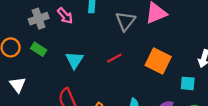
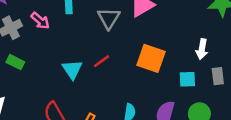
cyan triangle: (74, 60) -> (72, 69), moved

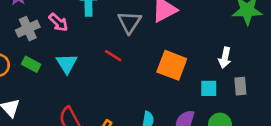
red line: (102, 61) -> (113, 56), moved, turned 66
cyan triangle: (72, 69) -> (67, 64), moved

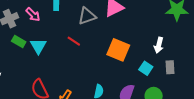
gray triangle: (129, 22) -> (87, 16), turned 36
green rectangle: (31, 64) -> (19, 41), moved
cyan square: (209, 88) -> (146, 68), turned 32

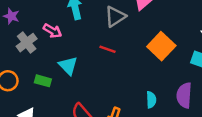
green rectangle: (19, 41) -> (43, 81), moved
orange square: (118, 50) -> (161, 46), turned 35

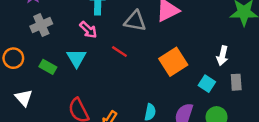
gray triangle: (115, 17) -> (135, 21), turned 30
pink arrow: (52, 31) -> (88, 30), moved

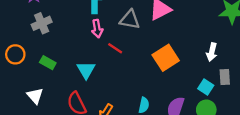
pink arrow: (88, 30) -> (97, 29), moved, turned 36
cyan triangle: (76, 58) -> (86, 70), moved
cyan square: (207, 84) -> (206, 87), moved
white triangle: (24, 98) -> (35, 96), moved

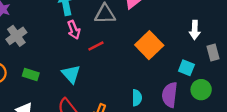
red line: (115, 48) -> (96, 46), turned -49
cyan square: (206, 87) -> (186, 68), moved

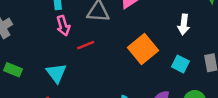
white arrow: (195, 30) -> (184, 24), moved
cyan square: (186, 68) -> (180, 64), moved

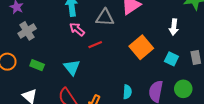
pink arrow: (63, 26) -> (77, 29), turned 147

